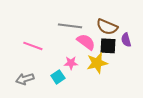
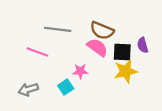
gray line: (70, 26) -> (58, 29), moved
brown semicircle: (107, 27) -> (102, 30), moved
yellow star: (97, 63) -> (126, 71), moved

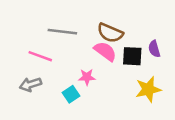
yellow star: (126, 71) -> (148, 89), moved
gray arrow: (28, 89) -> (30, 84), moved

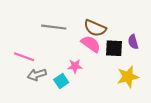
pink line: (40, 56) -> (24, 57), moved
gray arrow: (30, 84) -> (37, 75), moved

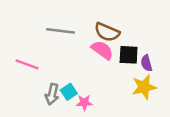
purple semicircle: (133, 42) -> (146, 63), moved
pink star: (75, 66) -> (84, 103), moved
gray arrow: (37, 75) -> (52, 94), moved, turned -60

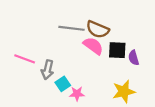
gray line: (60, 31) -> (71, 28), moved
yellow star: (144, 87) -> (124, 92), moved
gray arrow: (52, 94) -> (47, 70), moved

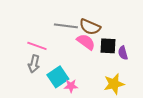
pink line: (25, 59) -> (37, 46), moved
gray arrow: (47, 70) -> (34, 64), moved
cyan square: (63, 84) -> (58, 77), size x1.5

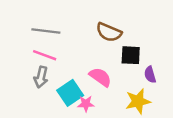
gray line: (66, 26) -> (46, 31), moved
pink semicircle: (86, 42) -> (100, 77), moved
purple semicircle: (123, 53) -> (150, 75), moved

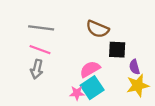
pink semicircle: (100, 77) -> (90, 69), turned -66
cyan square: (70, 93) -> (92, 88), moved
yellow star: (138, 101) -> (138, 85), moved

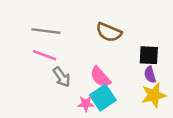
black square: (117, 50) -> (149, 55), moved
gray arrow: (37, 69) -> (62, 77), moved, turned -48
pink semicircle: (90, 69) -> (100, 77), turned -102

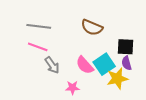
yellow star: (154, 95) -> (117, 78), moved
cyan square: (103, 98) -> (104, 64), moved

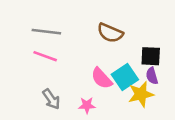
gray arrow: (52, 65) -> (51, 99), moved

